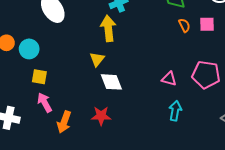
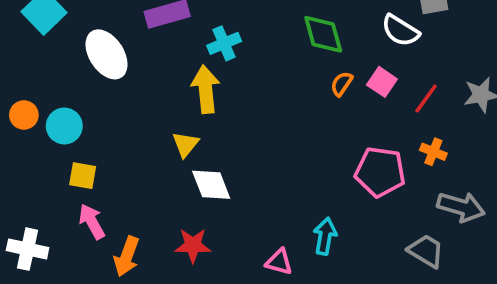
pink square: (207, 24) -> (382, 82), turned 35
orange semicircle: (184, 25) -> (342, 84), turned -120
pink triangle: (169, 79) -> (279, 262), moved

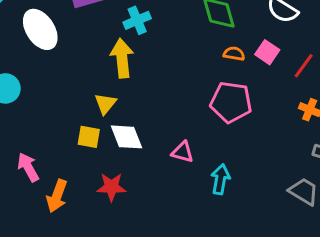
orange semicircle: (342, 84) -> (234, 54), turned 65
pink pentagon: (380, 172) -> (231, 102), moved
yellow square: (83, 176) -> (89, 137), moved
pink triangle: (279, 262) -> (183, 152), moved

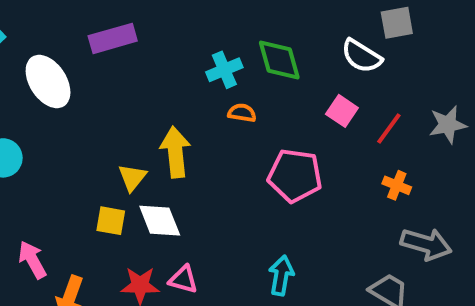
cyan cross: (137, 20) -> (224, 70), moved
orange semicircle: (234, 54) -> (242, 113), moved
yellow arrow: (122, 58) -> (175, 152), moved
pink triangle: (183, 152) -> (183, 279), moved

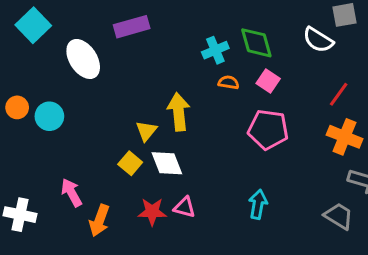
pink square: (342, 111) -> (268, 81), moved
orange cross: (397, 185) -> (345, 137), size x1.6
yellow square: (111, 221) -> (130, 163), turned 30

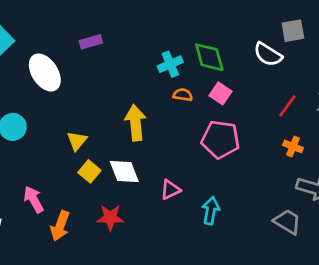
purple rectangle: (132, 27) -> (91, 42), size x0.7
yellow triangle: (146, 131) -> (77, 141), moved
orange cross: (345, 137) -> (293, 146), size x0.6
pink triangle: (184, 207) -> (170, 190), moved, turned -40

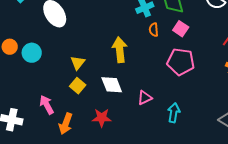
orange semicircle: (183, 95) -> (154, 30), turned -104
yellow square: (89, 171) -> (78, 86), moved

